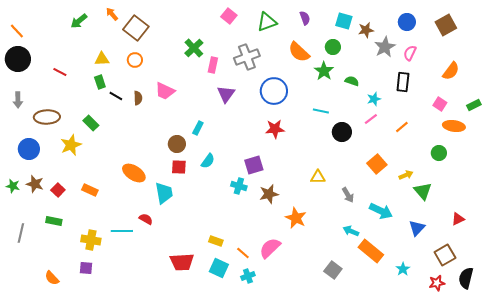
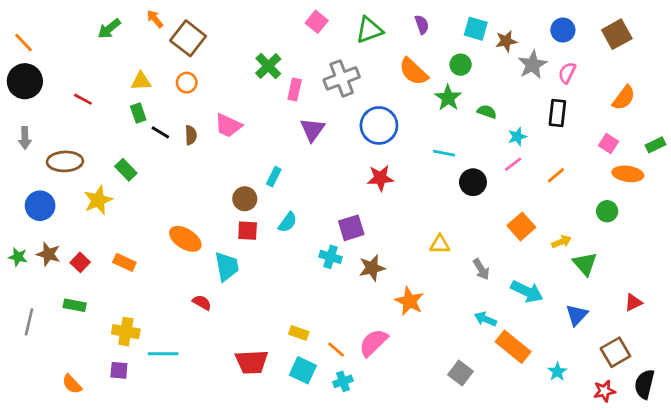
cyan line: (122, 231) -> (163, 354), moved

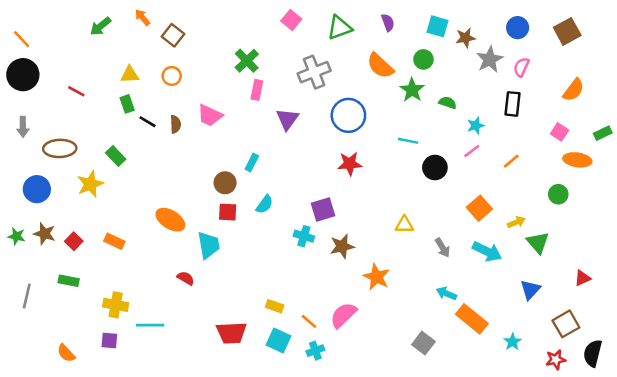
brown square: (188, 38) -> (173, 35), size x0.7
pink rectangle: (295, 90) -> (257, 90), moved
cyan arrow: (527, 291) -> (487, 251), moved

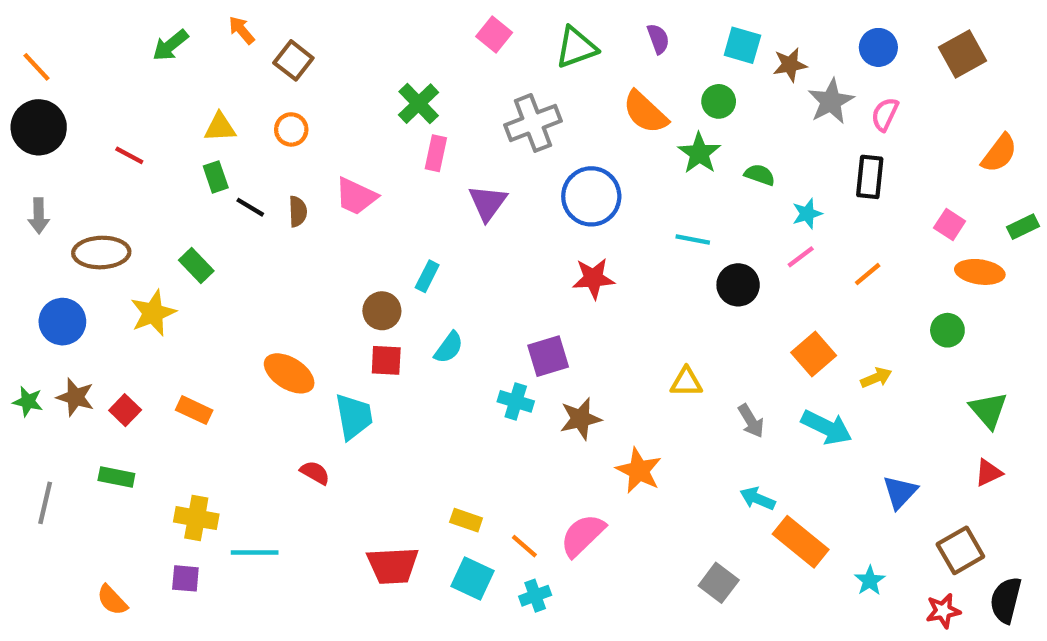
orange semicircle: (574, 90) -> (999, 153), moved
green triangle: (538, 243) -> (988, 410), moved

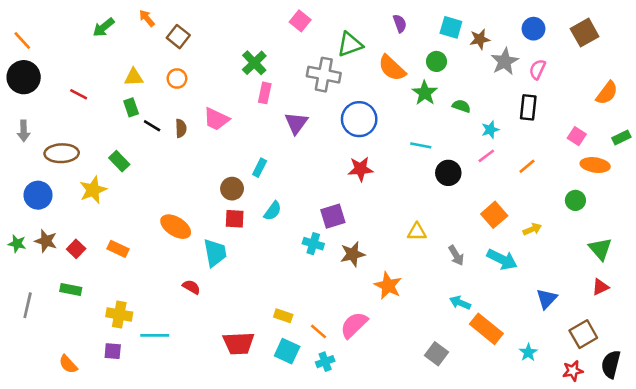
green triangle: (576, 47) -> (350, 44), moved
gray cross: (533, 123) -> (324, 75), turned 32

